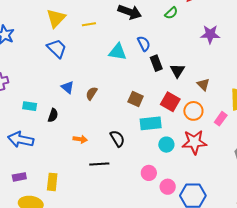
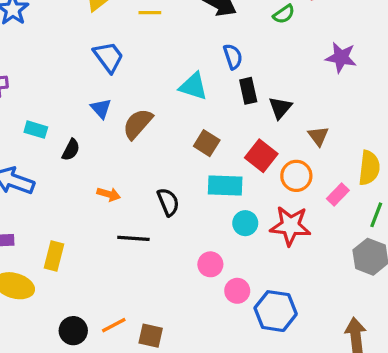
blue trapezoid: (57, 48) -> (109, 57), moved
cyan triangle: (118, 52) -> (193, 86), moved
brown semicircle: (92, 93) -> (138, 124), size x1.5

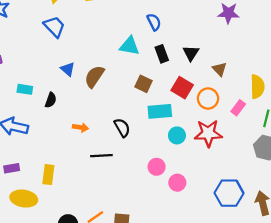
blue trapezoid: (109, 57) -> (54, 27), moved
black rectangle: (248, 91) -> (162, 54), moved
blue hexagon: (276, 311) -> (229, 193), moved

